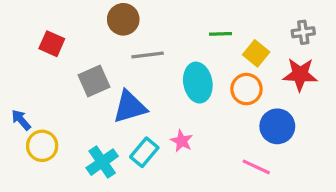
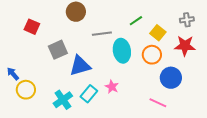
green line: (221, 34) -> (136, 21), turned -32
gray line: (148, 55) -> (102, 34), moved

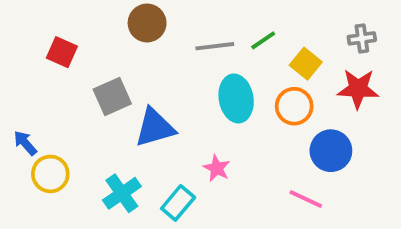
gray line: (102, 34) -> (215, 46), moved
cyan rectangle: (89, 94) -> (178, 203), moved

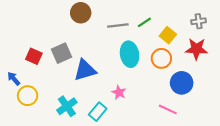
red square: (62, 52) -> (34, 56), moved

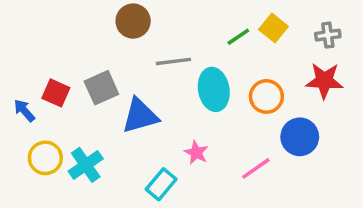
gray line: (118, 26) -> (173, 61), moved
yellow square: (168, 35) -> (273, 28), moved
blue arrow: (14, 79) -> (24, 111), moved
cyan cross: (67, 106) -> (86, 165), moved
pink line: (168, 109) -> (256, 168), moved, turned -60

